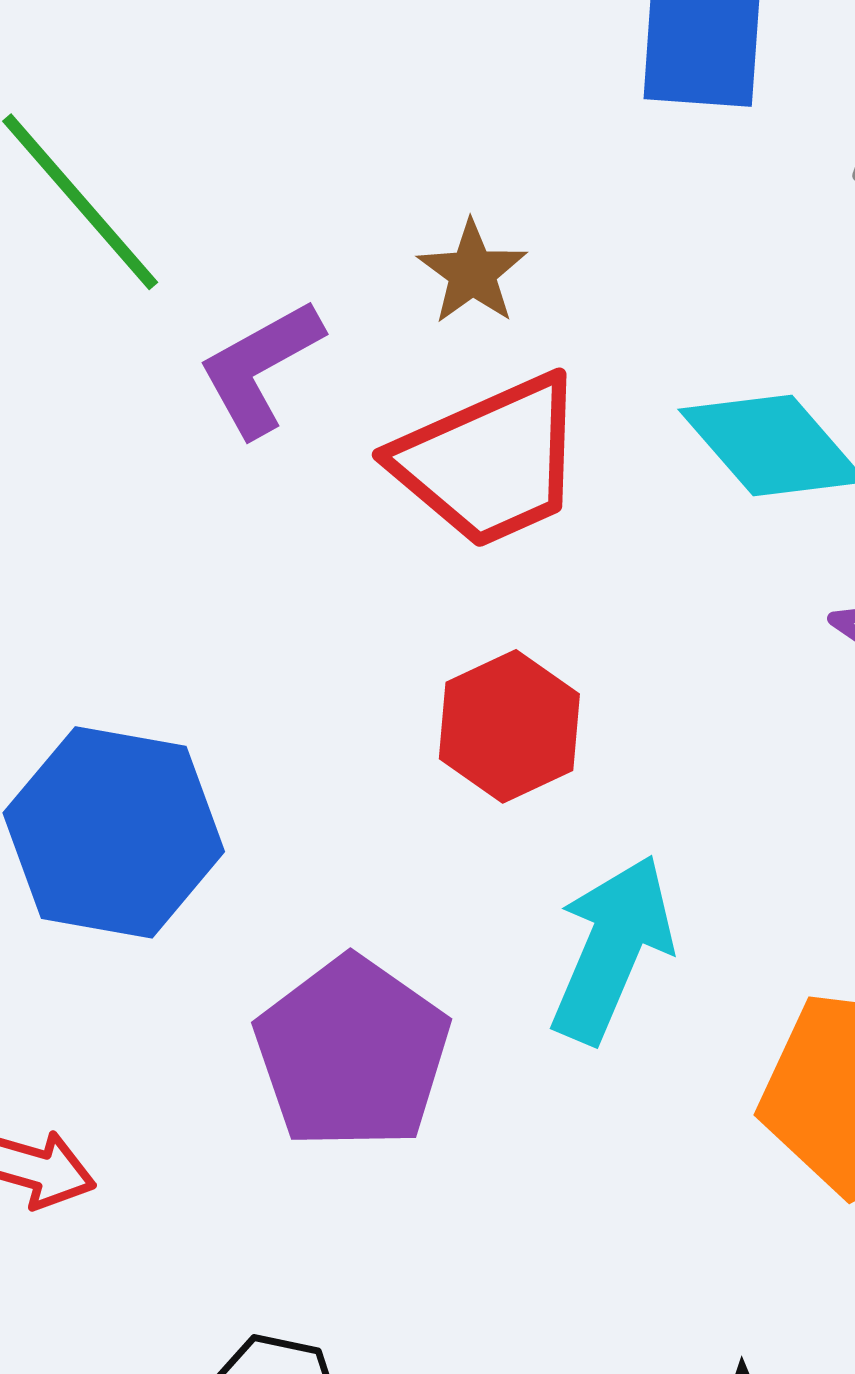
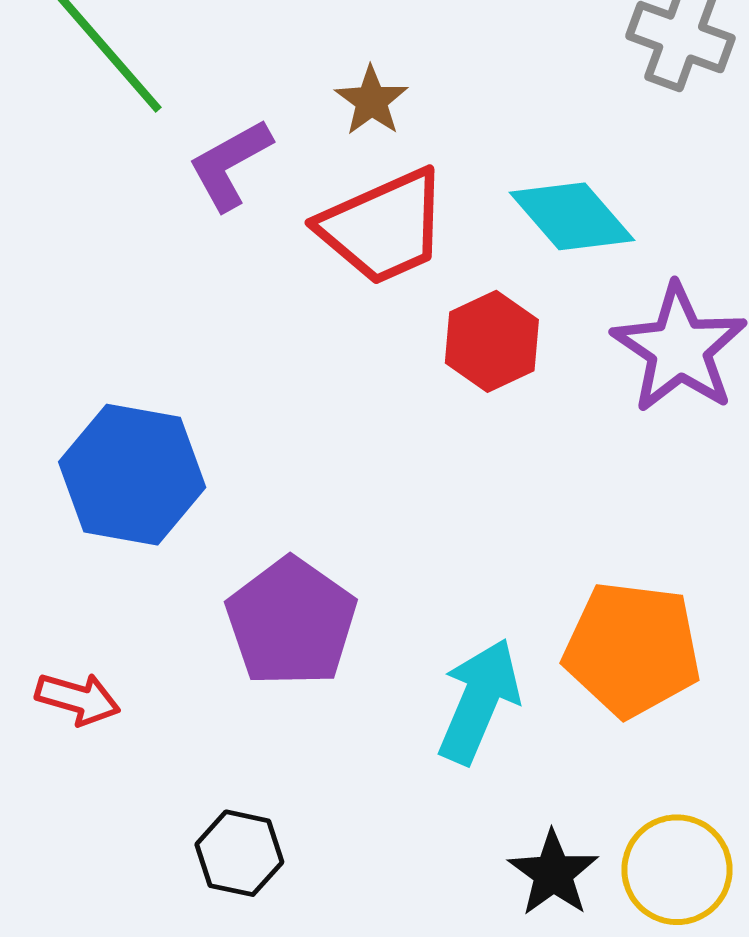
red hexagon: (509, 726) -> (492, 341), moved
cyan arrow: (612, 949) -> (479, 701), moved

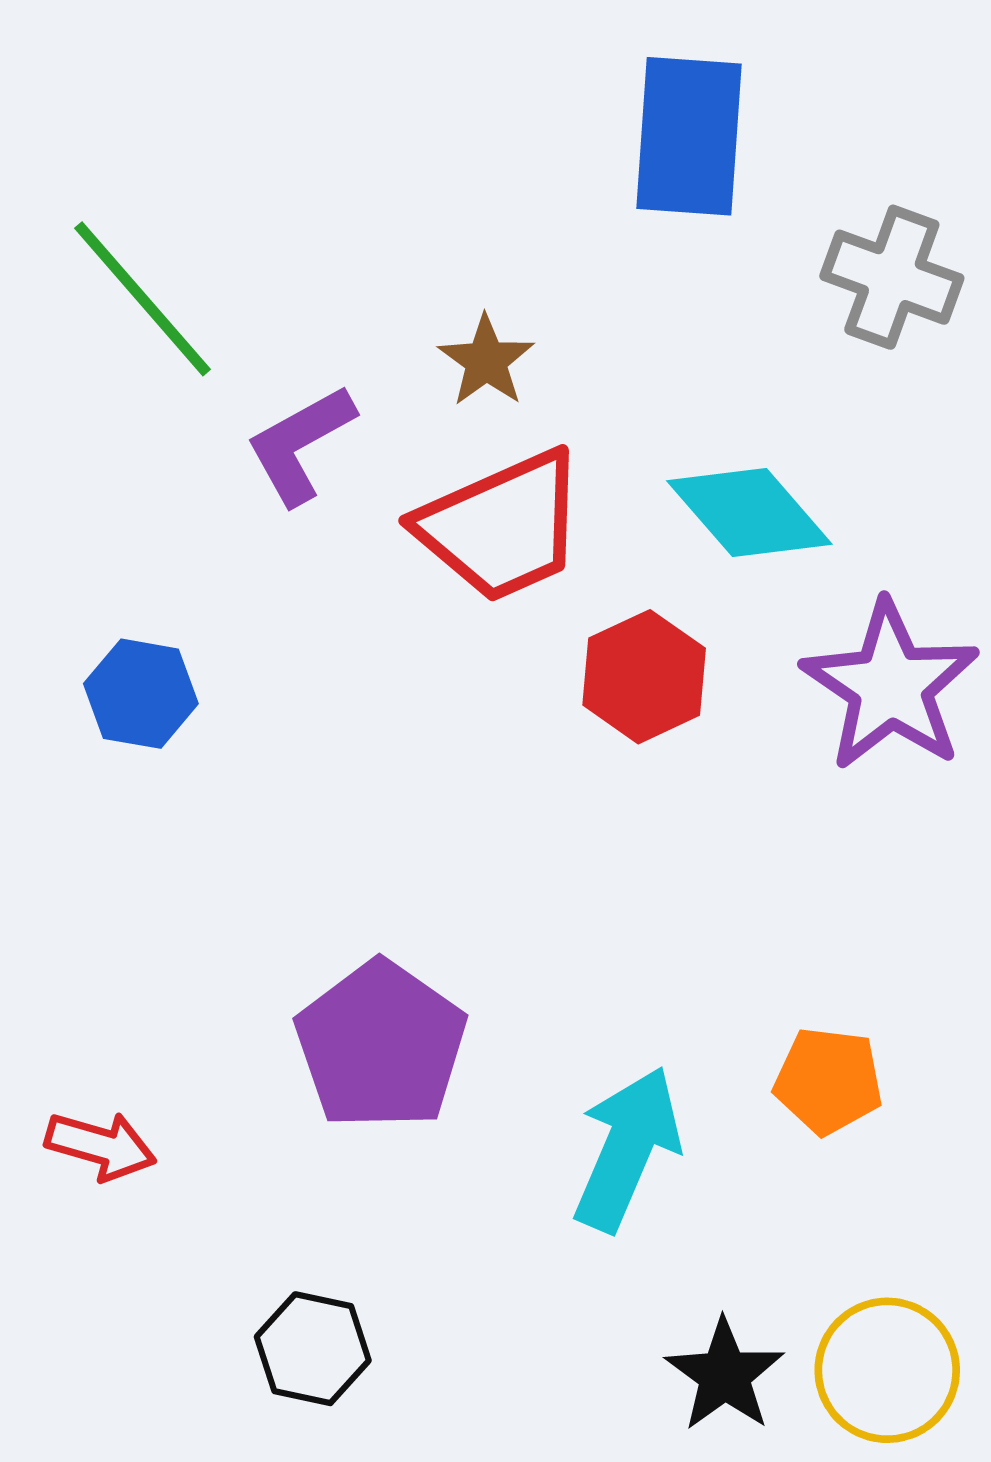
blue hexagon: (132, 475) -> (141, 694), moved, size x0.6
orange pentagon: (632, 649) -> (828, 1081), size x0.6

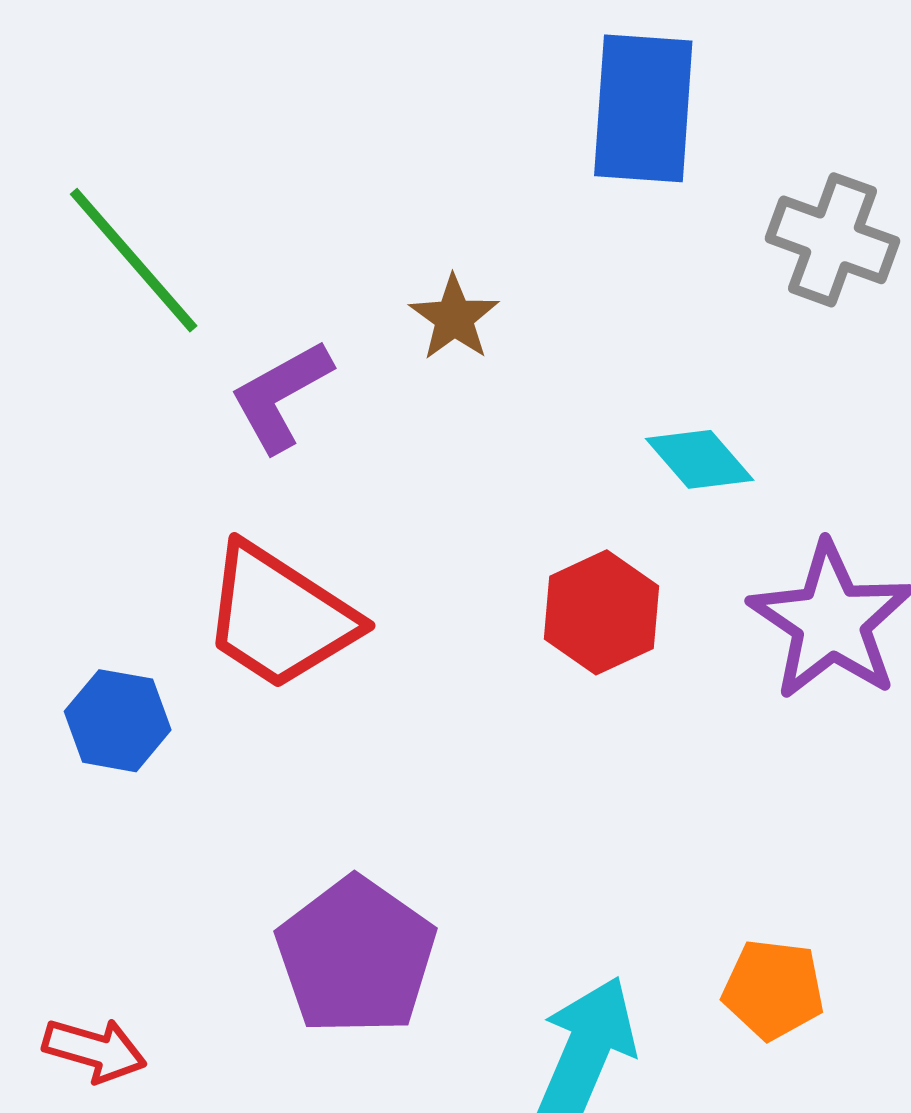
cyan diamond: (749, 513) -> (700, 459), size x0.7
red trapezoid: (502, 526) -> (279, 617), moved, turned 57
blue hexagon: (141, 694) -> (118, 721), moved

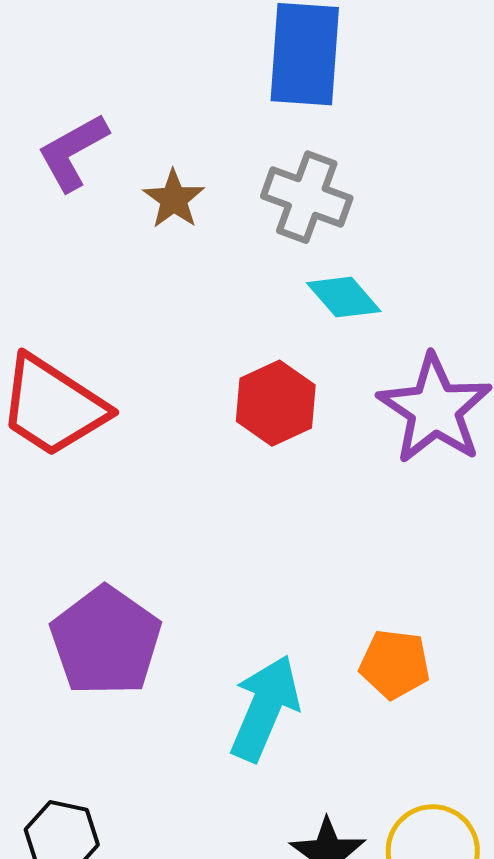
gray cross: (833, 240) -> (307, 197), moved
purple L-shape: (281, 396) -> (73, 152), moved

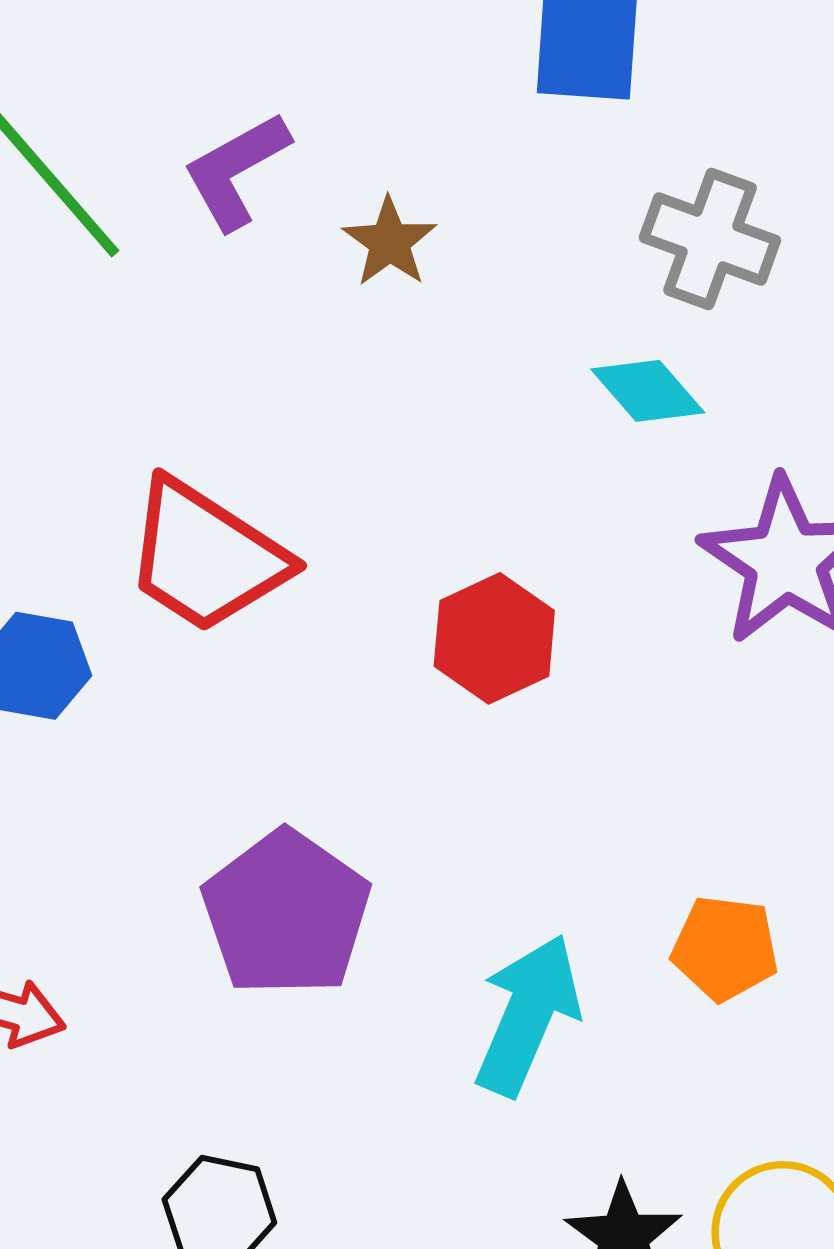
gray cross: (307, 197) -> (710, 239), moved
red hexagon: (276, 403) -> (494, 638), moved

